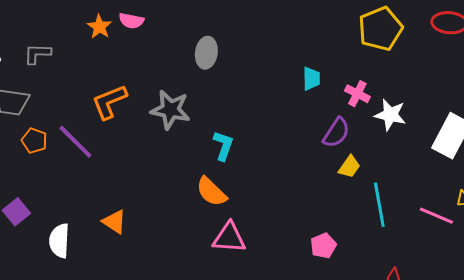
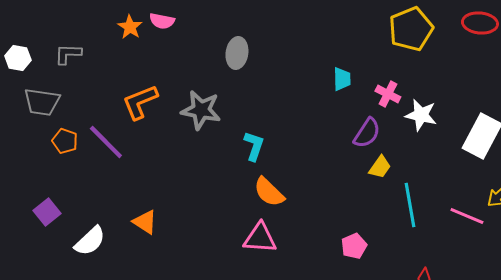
orange semicircle: (211, 192) -> (269, 192), moved
white semicircle: (59, 241) -> (90, 241), turned -136

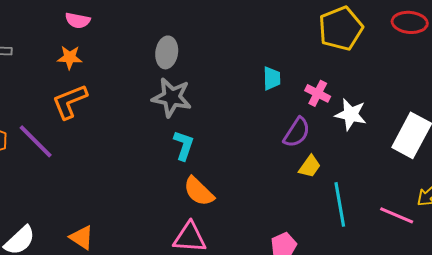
pink semicircle: (162, 21) -> (78, 20), moved
orange star: (130, 27) -> (70, 57), moved, turned -30
gray star: (201, 110) -> (172, 97), moved
orange triangle: (145, 222) -> (82, 237), moved

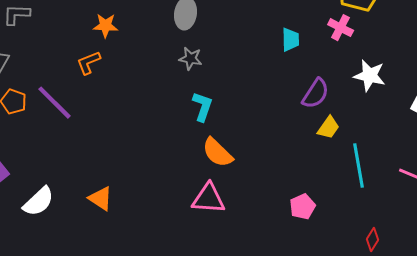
orange star: (70, 57) -> (106, 26), moved
pink cross: (318, 93) -> (341, 28), moved
gray star: (172, 97) -> (191, 59), size x0.6
orange L-shape: (70, 101) -> (89, 63), size x0.7

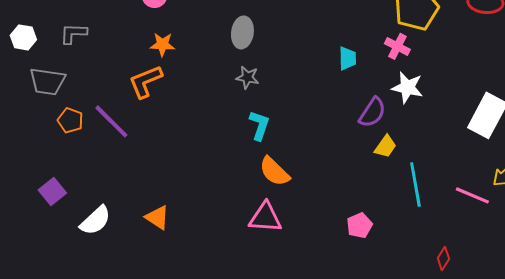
orange L-shape: (89, 63) -> (145, 81), size x1.4
white star: (370, 76) -> (407, 87), moved
red diamond: (373, 240) -> (443, 258), moved

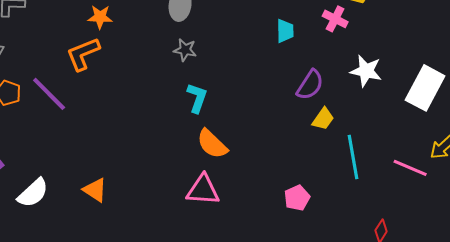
white star: (407, 87) -> (366, 71), moved

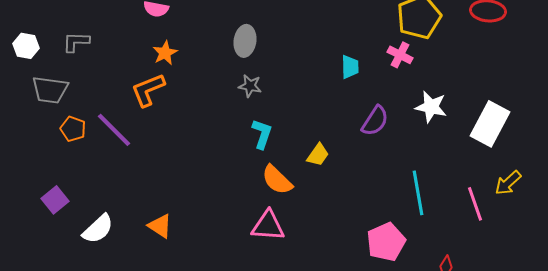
orange star: (100, 17) -> (165, 53), turned -30
yellow trapezoid: (323, 119) -> (318, 155), moved
pink line: (410, 168) -> (475, 204), turned 48
pink pentagon: (297, 198) -> (386, 242), moved, size x1.5

